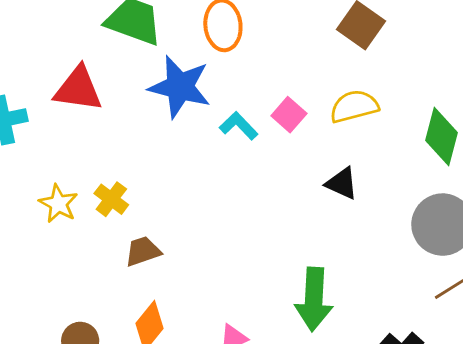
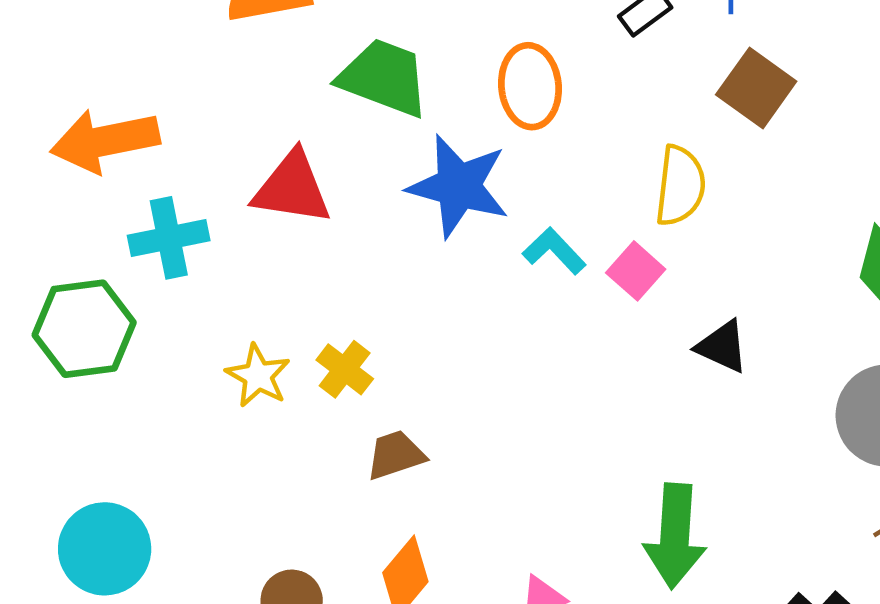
yellow semicircle: (354, 106) -> (680, 186), moved, turned 111
pink square: (289, 115) -> (636, 271), moved

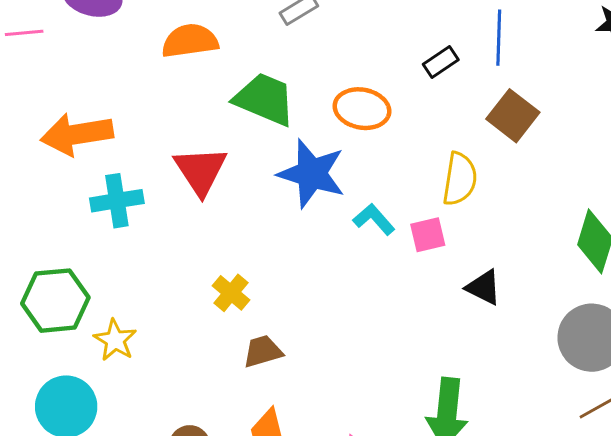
orange ellipse: (530, 86) -> (362, 109), turned -76
red triangle: (292, 188) -> (201, 171), turned 46
pink square: (636, 271) -> (428, 235), turned 33
green hexagon: (84, 329) -> (55, 301), moved
yellow star: (258, 376) -> (115, 340), moved

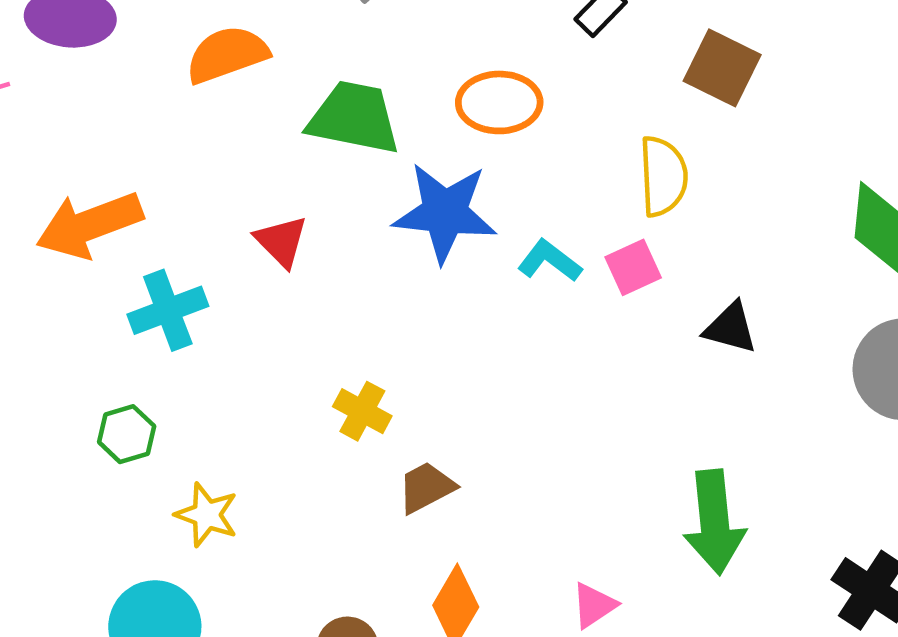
red triangle: (201, 171) -> (281, 241), size x0.7
green hexagon: (55, 301) -> (127, 434), moved, size x0.6

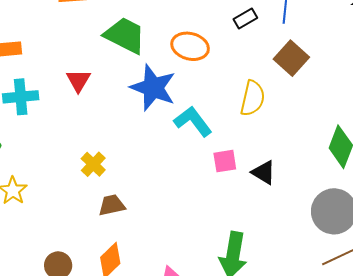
cyan L-shape: (550, 261) -> (193, 121), size x1.4
pink square: (633, 267) -> (225, 161), moved

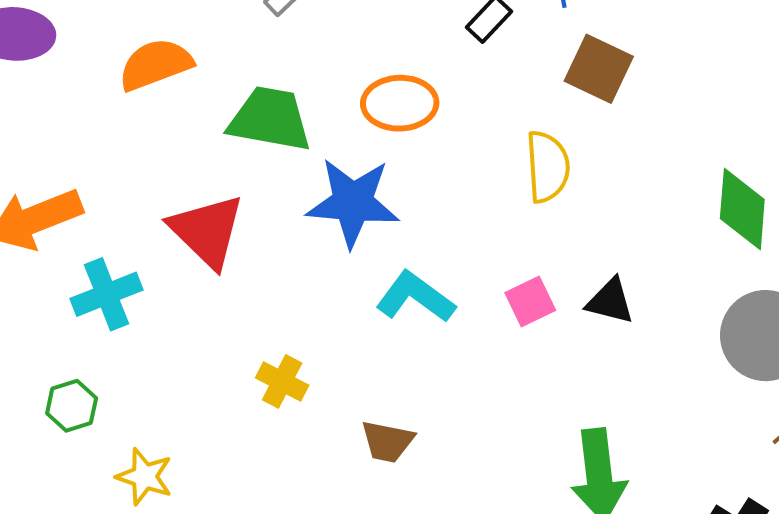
red triangle: (78, 80) -> (207, 231), size x1.6
cyan L-shape: (193, 121) -> (415, 297), moved
brown trapezoid: (112, 205) -> (387, 441), moved, turned -140

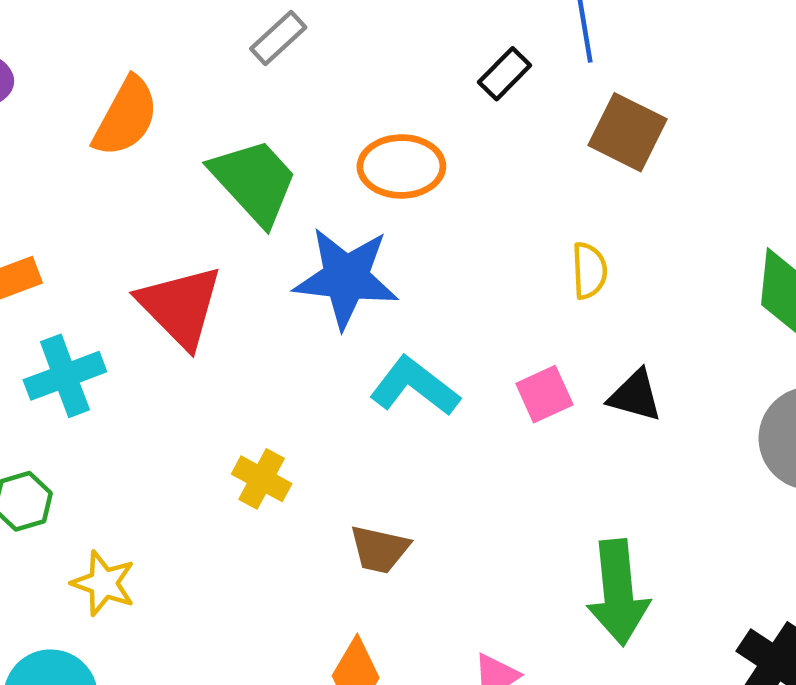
orange semicircle: (155, 64) -> (126, 117), turned 138
green trapezoid: (270, 119) -> (254, 181), turned 36
yellow semicircle: (548, 167) -> (589, 271), moved, size x0.7

